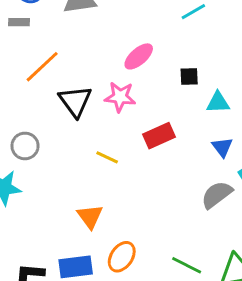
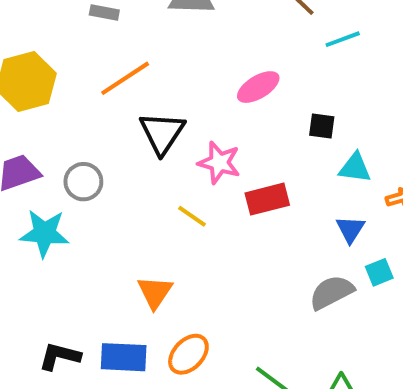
pink star: (120, 97) -> (219, 163), moved

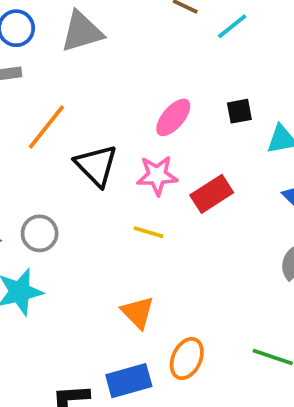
pink ellipse: (258, 87) -> (173, 117), moved

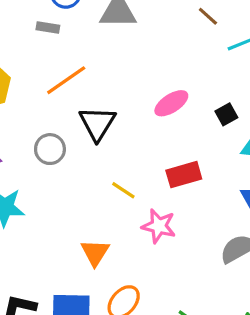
black square: (239, 111) -> (226, 114), turned -35
pink star: (157, 175) -> (159, 226), moved
gray circle: (40, 233) -> (50, 149), moved

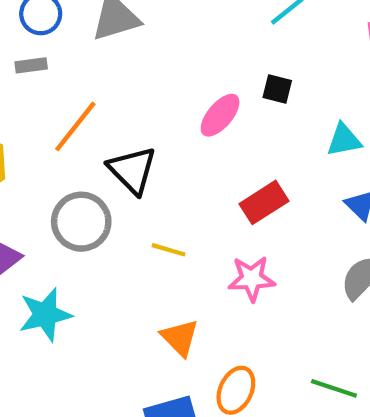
black square: (226, 114) -> (277, 89), moved, turned -30
gray circle: (50, 149) -> (81, 222), size x1.4
yellow line: (123, 190) -> (169, 250), moved

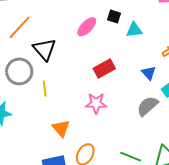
cyan triangle: (344, 140) -> (134, 30), moved
yellow line: (169, 250) -> (45, 88), moved, turned 63

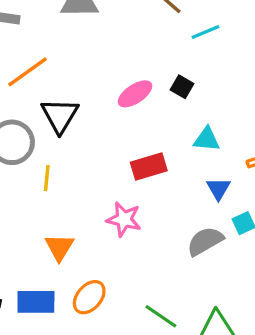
cyan triangle: (134, 30) -> (207, 139), moved

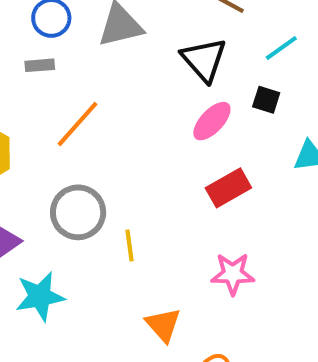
cyan line: (206, 32) -> (281, 48), moved
black triangle: (60, 116) -> (204, 60), moved
red rectangle: (149, 166) -> (228, 188), moved

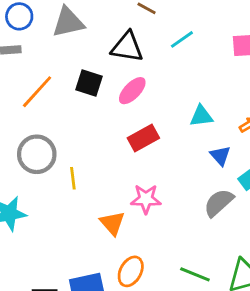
black triangle: (204, 60) -> (127, 47), turned -40
black square: (266, 100) -> (89, 83), moved, size x1.4
orange triangle: (163, 325) -> (112, 223), moved

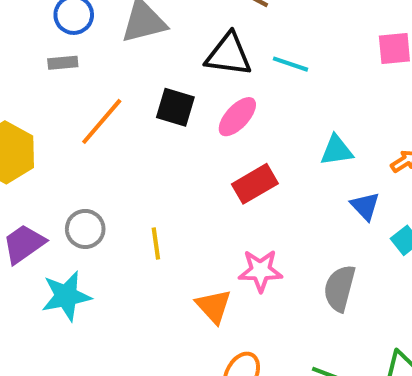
cyan line: (182, 39) -> (290, 64), moved, turned 55
gray circle: (37, 154) -> (85, 229), moved, size x0.7
gray semicircle: (219, 203) -> (340, 288), moved, turned -32

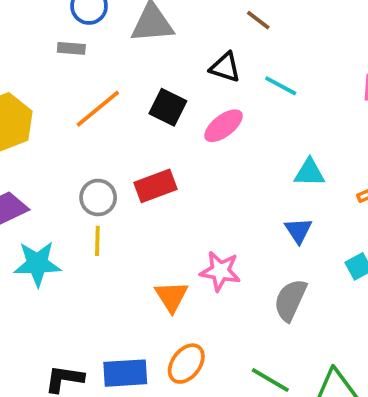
black triangle: (228, 55) -> (225, 67), size x0.7
red rectangle: (255, 184) -> (156, 186), moved
blue triangle: (365, 206) -> (298, 231), moved
gray circle: (85, 229) -> (98, 197), moved
yellow line: (156, 244) -> (97, 241), moved

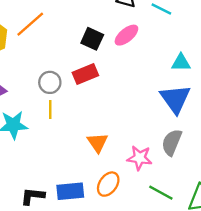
black square: (168, 107) -> (92, 39), moved
orange line: (98, 109) -> (30, 24), moved
blue triangle: (298, 231) -> (175, 99), size x1.8
pink star: (220, 271) -> (140, 158), moved

